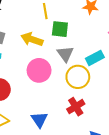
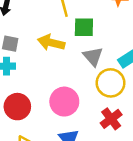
pink circle: (39, 70) -> (64, 102), moved

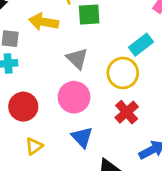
yellow arrow: (51, 43) -> (44, 22), moved
gray triangle: (93, 57) -> (77, 58), moved

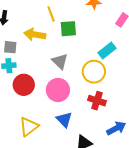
red circle: (23, 107) -> (24, 85), moved
red cross: (127, 112) -> (97, 101), turned -30
yellow triangle: (34, 146) -> (29, 127), size x1.5

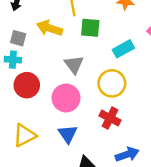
cyan rectangle: (107, 50) -> (123, 49), moved

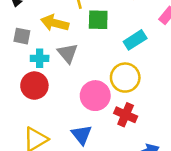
cyan cross: (13, 60) -> (40, 58), moved
gray triangle: (74, 65) -> (68, 53), moved
pink circle: (66, 98) -> (95, 96), moved

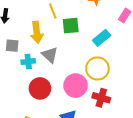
yellow arrow: (55, 23) -> (37, 32), turned -105
red circle: (34, 86) -> (40, 88), moved

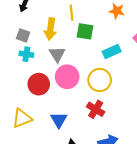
cyan cross: (28, 62) -> (26, 54), moved
pink circle: (76, 86) -> (67, 77), moved

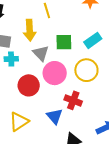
green square: (85, 31) -> (64, 42), moved
red cross: (96, 109) -> (73, 100), moved

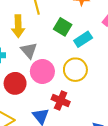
green square: (64, 42) -> (63, 27), moved, turned 30

